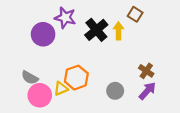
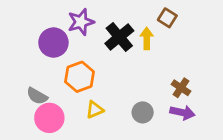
purple star: (65, 18) -> (81, 22), turned -30
orange hexagon: (76, 78) -> (80, 77), moved
yellow triangle: (61, 89) -> (95, 110), moved
purple arrow: (147, 91) -> (182, 112), turned 60

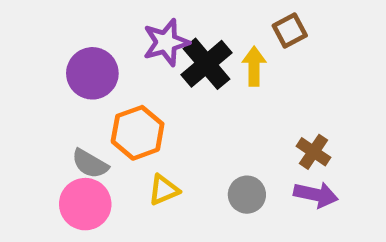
brown square: (167, 18) -> (290, 31), turned 30
purple star: (81, 22) -> (166, 42), moved
gray semicircle: (37, 96) -> (90, 164), moved

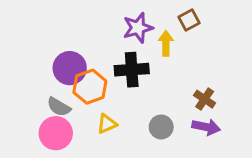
purple star: (166, 42) -> (138, 28), moved
black cross: (207, 64) -> (132, 70), moved, turned 36
purple circle: (92, 73) -> (70, 68), moved

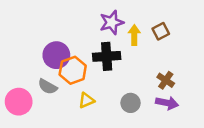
brown square: (189, 20) -> (161, 31), moved
pink circle: (56, 133) -> (19, 102), moved

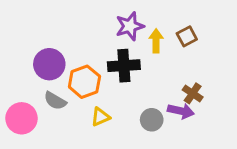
purple circle: (56, 55) -> (49, 64), moved
purple arrow: (167, 103) -> (181, 111), moved

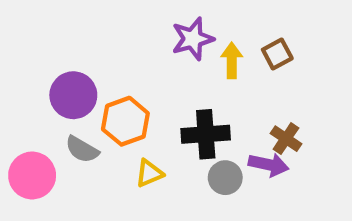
black cross: (124, 66) -> (206, 134), moved

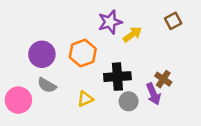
brown square: (277, 54) -> (173, 21), moved
yellow arrow: (232, 60) -> (132, 34), turned 54
orange hexagon: (125, 121) -> (83, 53), moved
purple arrow: (269, 165) -> (153, 94), turned 55

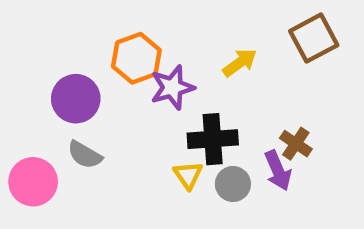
brown square: (173, 21) -> (314, 38), size x1.5
purple star: (110, 22) -> (172, 87), moved
orange hexagon: (83, 53) -> (136, 58), moved
yellow triangle: (85, 99) -> (188, 175), moved, turned -42

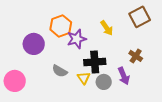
yellow arrow: (240, 63) -> (107, 28), turned 91
brown cross: (296, 144) -> (136, 56), moved
gray semicircle: (85, 155) -> (60, 71), moved

